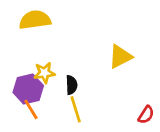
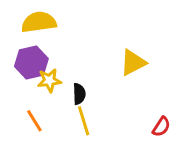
purple hexagon: (28, 89) -> (31, 63), moved

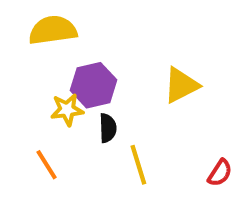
purple hexagon: (31, 63) -> (94, 85), moved
yellow line: (84, 121) -> (138, 165), moved

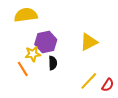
orange line: (47, 165) -> (23, 69), moved
yellow line: (138, 165) -> (89, 81), moved, turned 60

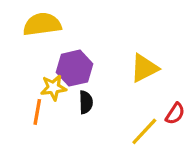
orange line: (23, 69) -> (37, 112), turned 42
red semicircle: (108, 85) -> (175, 114), moved

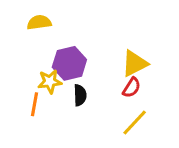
yellow semicircle: (42, 24) -> (39, 22), size x0.7
red semicircle: (175, 114) -> (132, 88), moved

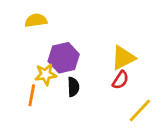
yellow line: (135, 122) -> (140, 110), moved

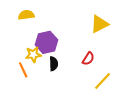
yellow triangle: (123, 58) -> (99, 24), moved
orange line: (32, 95) -> (23, 70), turned -35

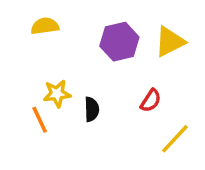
purple hexagon: (47, 42) -> (119, 42), moved

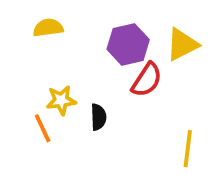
red semicircle: (151, 101) -> (147, 80), moved, size x1.4
yellow line: (175, 139) -> (188, 149), turned -36

